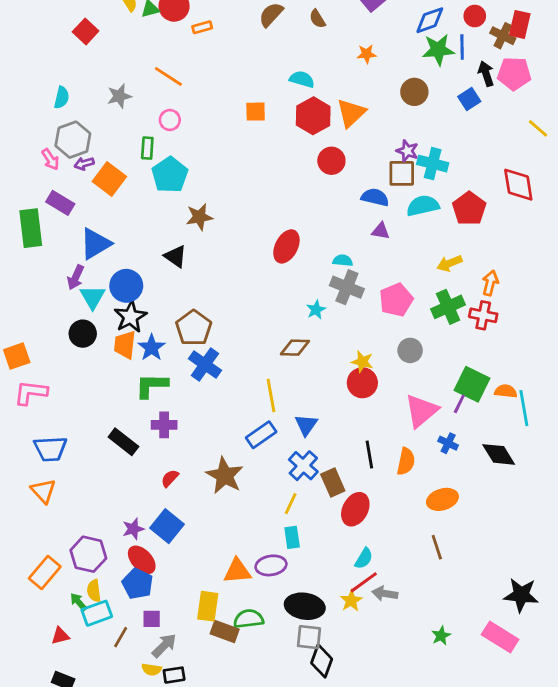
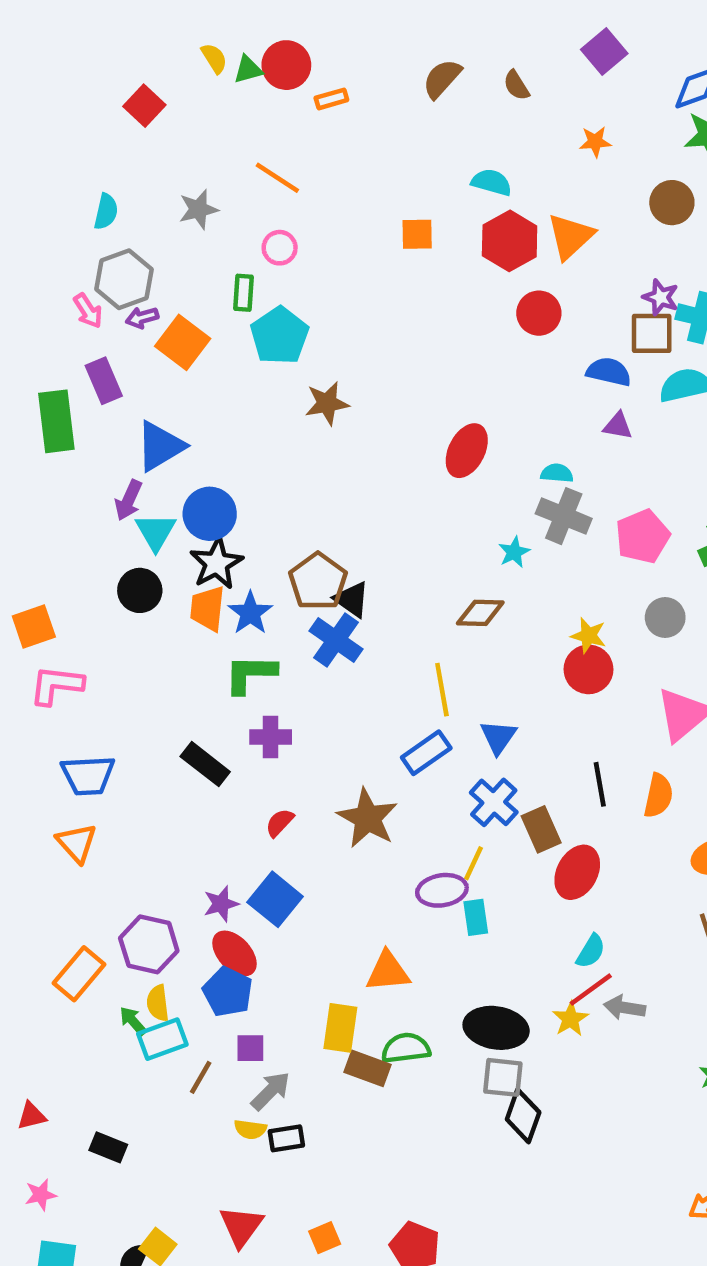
purple rectangle: (60, 203) -> (104, 381), turned 36
black triangle: (175, 256) -> (352, 599), moved
purple ellipse: (271, 565) -> (442, 890), moved
red triangle: (60, 636) -> (32, 1116), moved

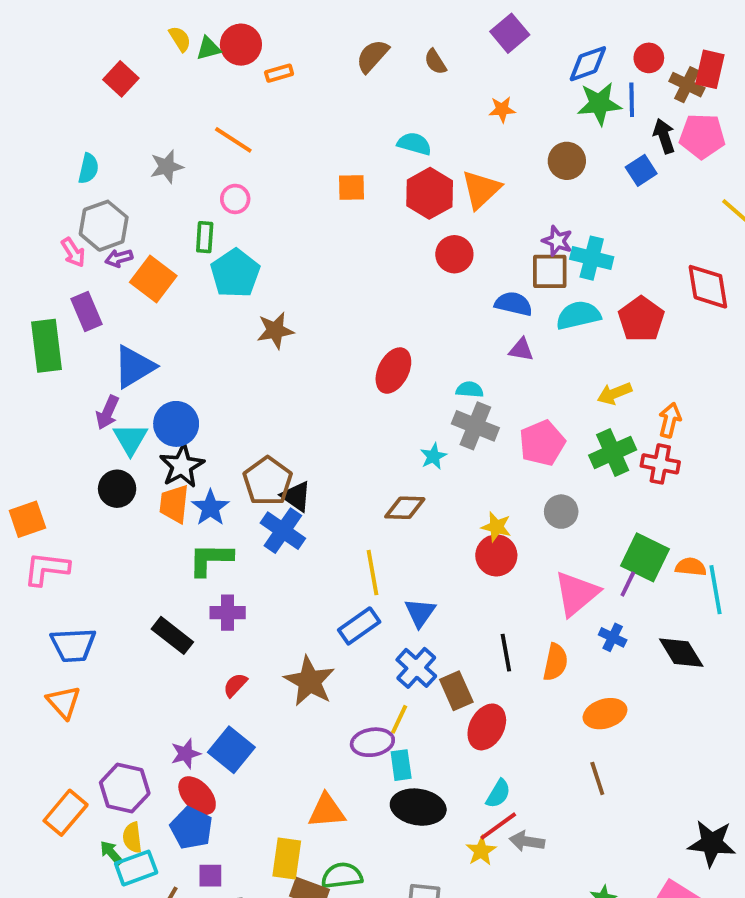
black ellipse: (496, 1028) -> (418, 807), moved

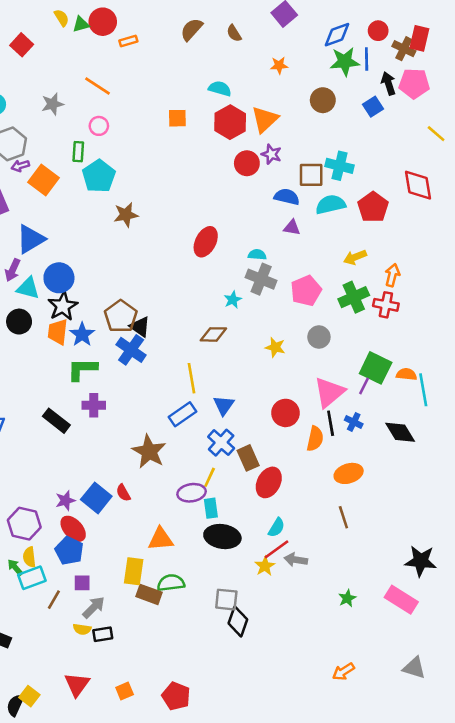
purple star: (557, 241) -> (271, 154), moved
cyan triangle: (130, 439) -> (28, 288), turned -45
red circle: (496, 555) -> (285, 413), moved
black line: (506, 653) -> (331, 423), moved
red semicircle: (235, 685) -> (123, 493), moved, turned -72

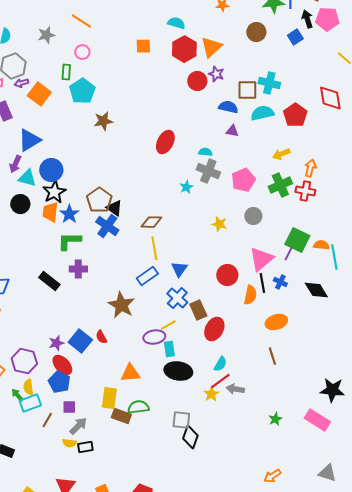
brown diamond: (213, 334) -> (151, 222), moved
yellow line: (210, 477) -> (168, 325), turned 35

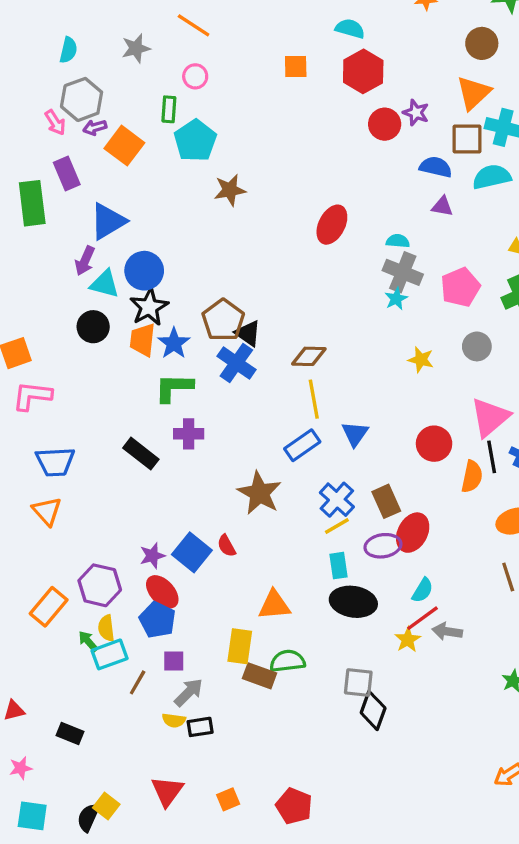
orange triangle: (211, 47) -> (474, 93), moved
cyan star: (186, 187) -> (396, 299), moved
blue cross: (177, 298) -> (337, 500), moved
purple ellipse: (154, 337) -> (383, 546), moved

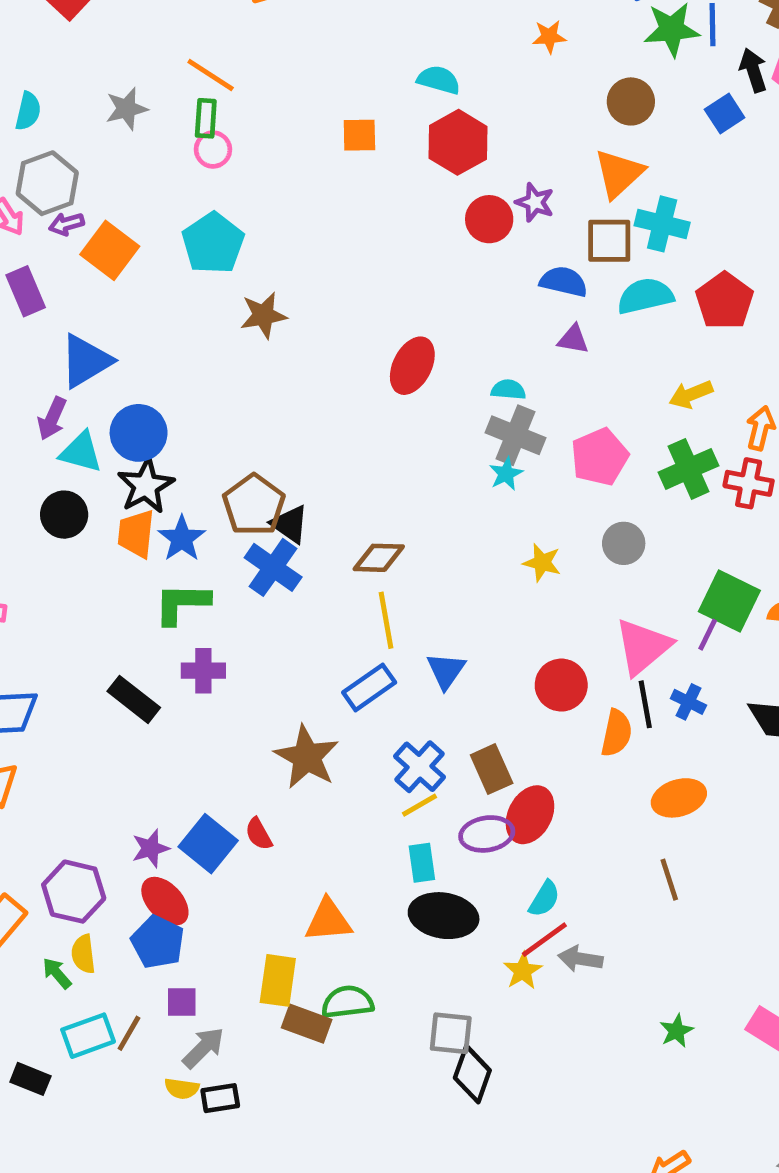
green rectangle: (169, 109) -> (206, 118), moved
cyan rectangle: (110, 654) -> (88, 1036), moved
black rectangle: (70, 734) -> (30, 1079), moved

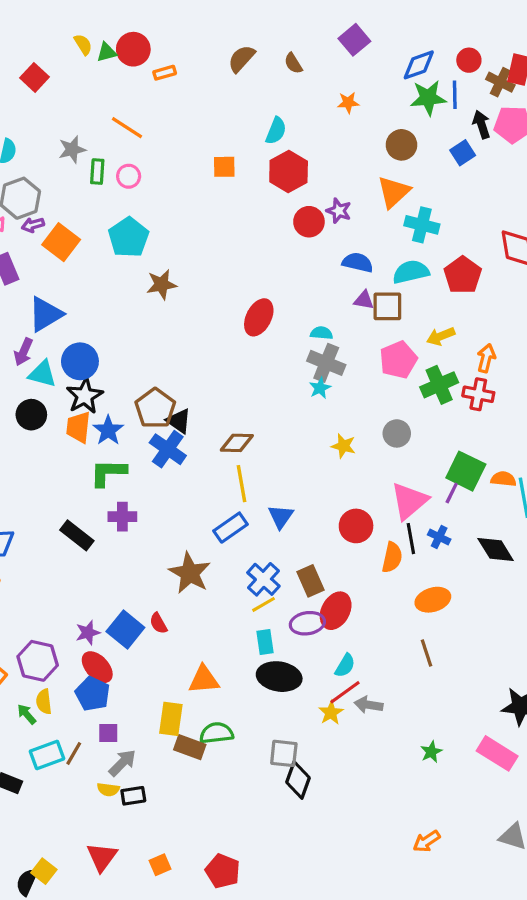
cyan semicircle: (439, 80) -> (276, 131), turned 96
green rectangle: (206, 118) -> (97, 172), moved
brown square: (609, 241) -> (387, 306), moved
pink pentagon: (600, 457) -> (398, 360), moved

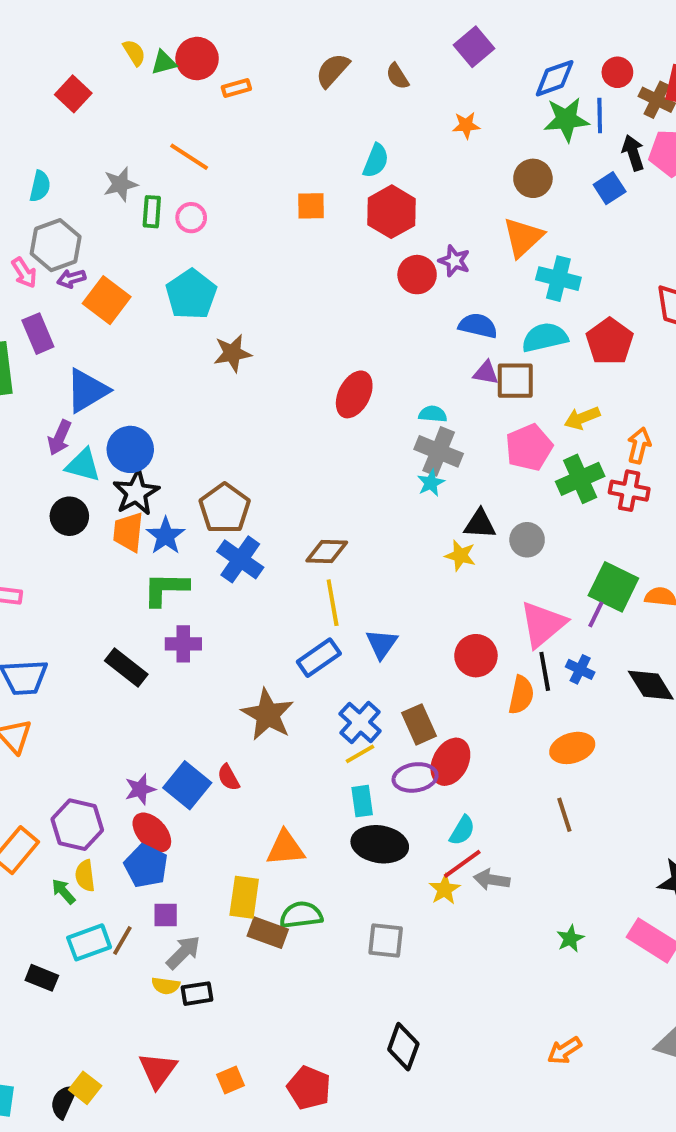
black triangle: (179, 421) -> (480, 524), moved, turned -32
black diamond: (298, 780) -> (403, 1047), moved

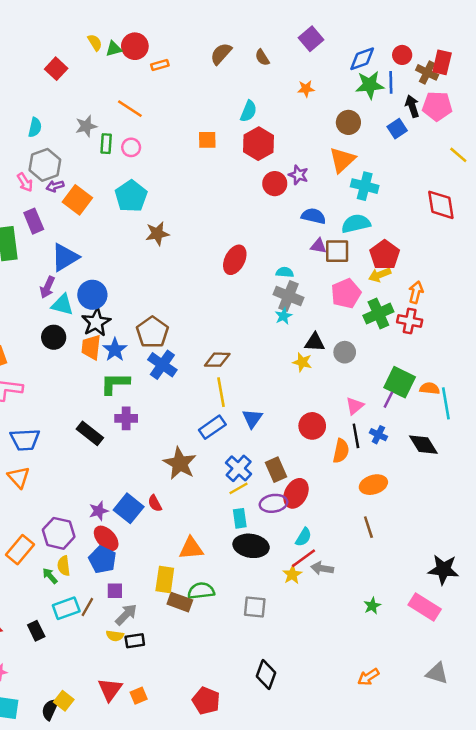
red pentagon: (610, 341) -> (385, 255), moved
pink triangle: (543, 624) -> (355, 406), size x0.6
black rectangle: (42, 978) -> (36, 631), turned 42
orange square: (230, 1080) -> (139, 696), moved

